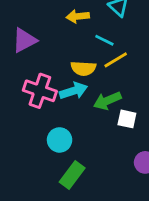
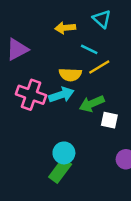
cyan circle: (60, 140) -> (64, 153), moved

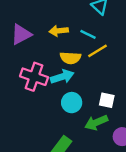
yellow arrow: (65, 28) -> (59, 31), moved
green arrow: (92, 104) -> (96, 123), moved
cyan circle: (64, 153) -> (72, 103), moved

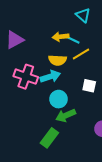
yellow arrow: (59, 31) -> (61, 37), moved
white square: (107, 100) -> (89, 86), moved
green arrow: (96, 123) -> (66, 115), moved

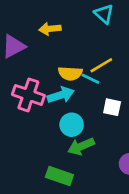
yellow arrow: (61, 37) -> (50, 29), moved
cyan line: (73, 40) -> (91, 79), moved
green rectangle: (49, 138) -> (59, 176), turned 72

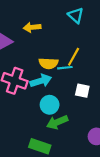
yellow line: (101, 65) -> (74, 57), turned -30
cyan line: (91, 79) -> (65, 68), turned -32

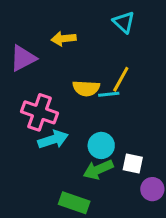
cyan arrow: (41, 81) -> (53, 139), moved
white square: (82, 91) -> (133, 164), moved
cyan circle: (50, 105) -> (101, 145), moved

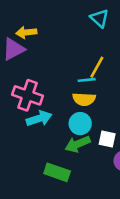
yellow arrow: (64, 39) -> (26, 32), moved
yellow semicircle: (86, 88) -> (84, 99), moved

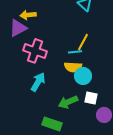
pink cross: (28, 95) -> (35, 51), moved
cyan arrow: (39, 118) -> (38, 82), turned -42
cyan circle: (80, 124) -> (83, 76), moved

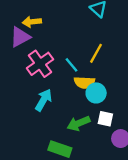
pink cross: (35, 51) -> (40, 64), turned 35
cyan line: (75, 52) -> (72, 65), moved, turned 56

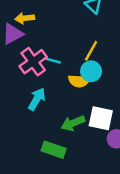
cyan line: (72, 65) -> (52, 60), moved, turned -35
cyan circle: (96, 93) -> (91, 71), moved
white square: (105, 119) -> (101, 118), size x1.5

